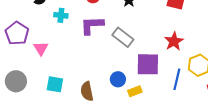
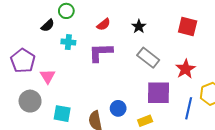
gray rectangle: (123, 37) -> (148, 58), moved
blue circle: (118, 79) -> (118, 108), moved
gray circle: (16, 81) -> (30, 101), moved

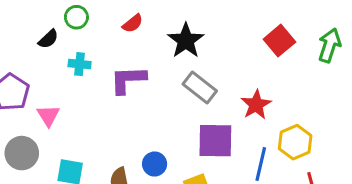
red semicircle: (104, 24) -> (133, 23), moved
black star: (139, 26) -> (186, 41), size x1.6
red square: (188, 26) -> (279, 41), moved, turned 36

